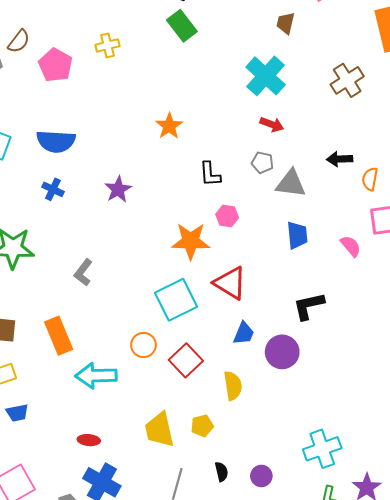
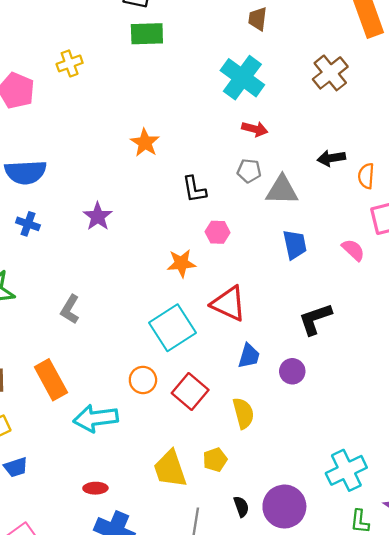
green rectangle: (182, 26) -> (147, 34), turned -48
orange star: (191, 241) -> (181, 263), size x0.7
purple circle: (282, 352) -> (292, 371), size x0.7
purple circle: (261, 476) -> (284, 507), size x1.8

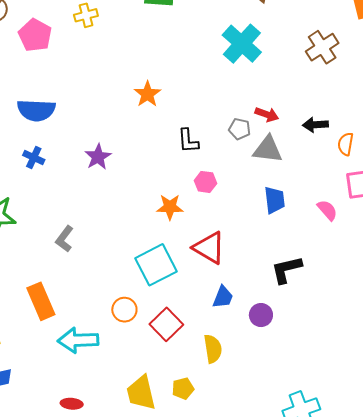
red arrow: (255, 129) -> (267, 114), moved

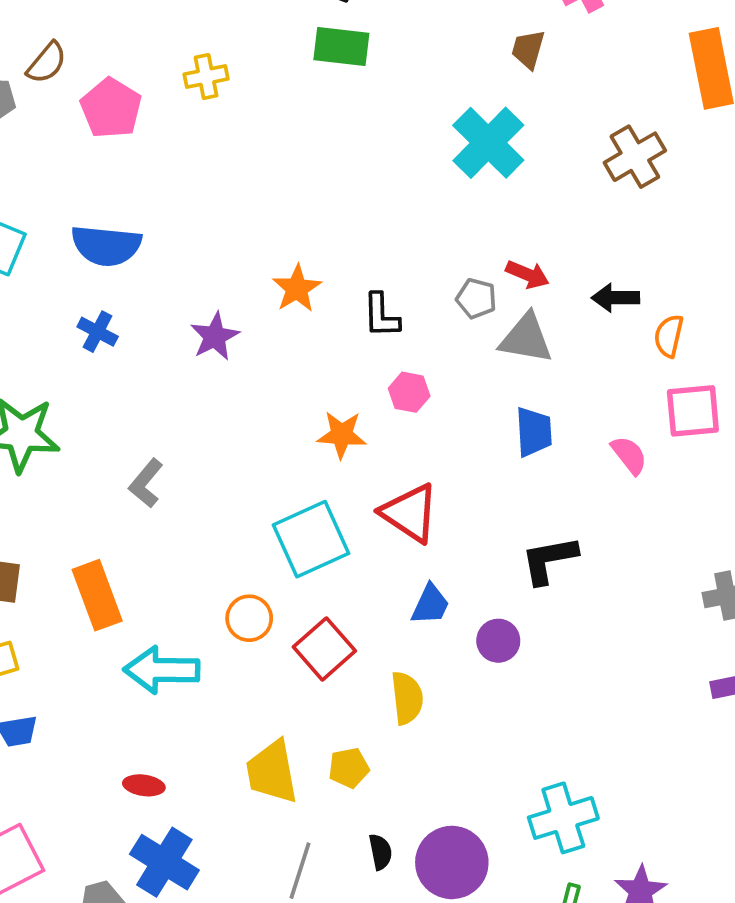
orange star: (147, 94) -> (297, 288), moved

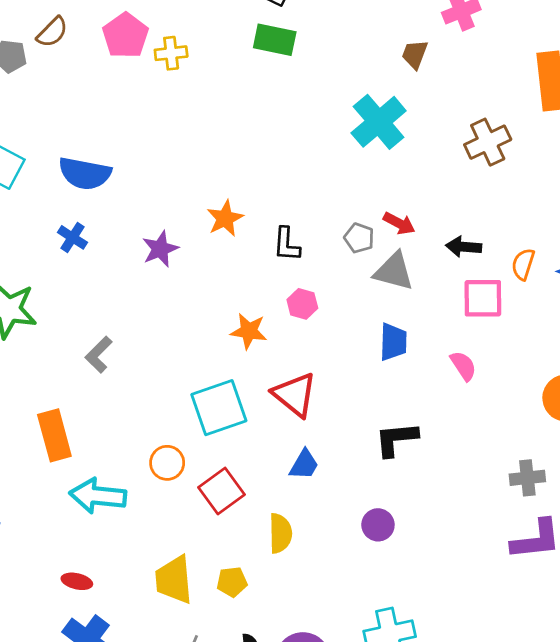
pink pentagon: (111, 108) -> (125, 36), moved
orange semicircle: (669, 336) -> (523, 264), moved
pink square: (693, 411) -> (483, 298), moved
purple circle: (498, 641) -> (378, 525), moved

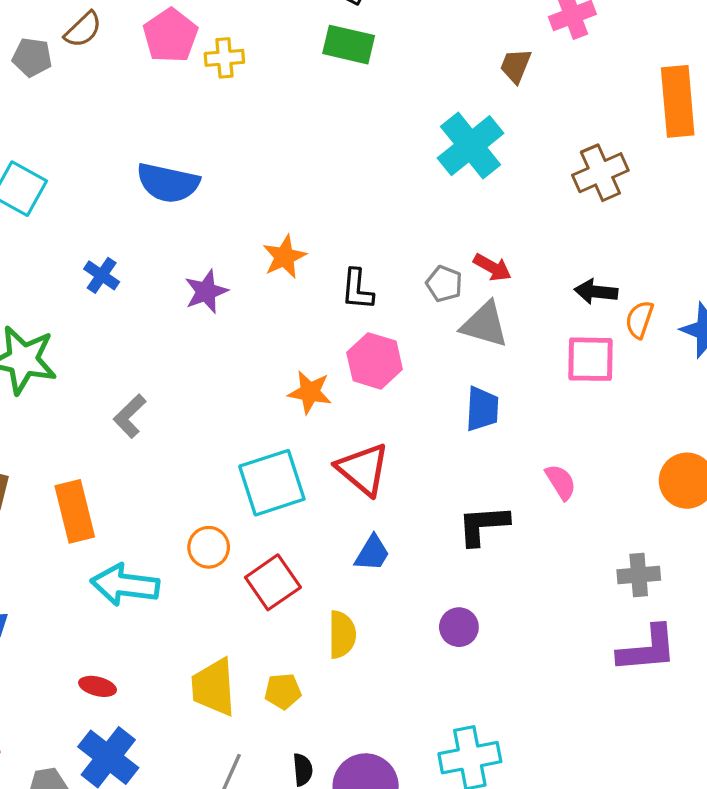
blue semicircle: (85, 173) -> (168, 183), moved
black arrow: (464, 247) -> (596, 292), moved
pink hexagon: (302, 304) -> (375, 361), size x1.5
pink semicircle: (463, 366) -> (561, 482), moved

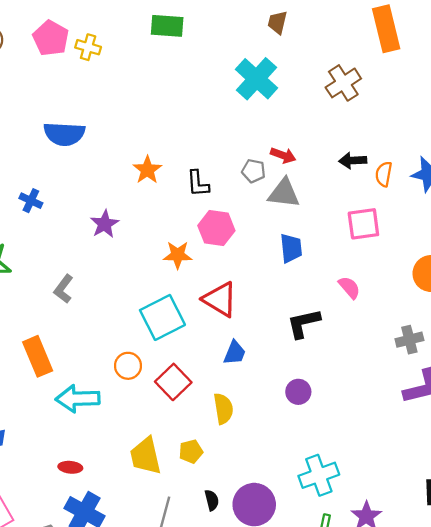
yellow cross: (224, 58) -> (88, 47), turned 30
purple star: (206, 292) -> (105, 224), moved
pink square: (590, 359) -> (363, 224), moved

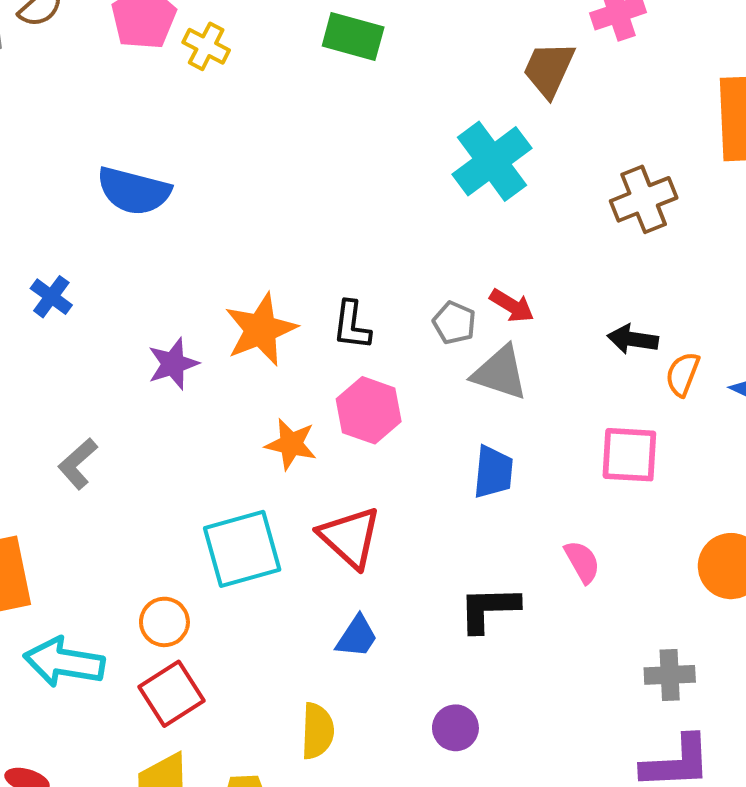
brown trapezoid: (277, 22) -> (549, 69), size x1.4
orange star: (147, 170) -> (261, 330), moved, size x1.4
red square: (173, 382) -> (172, 694), moved

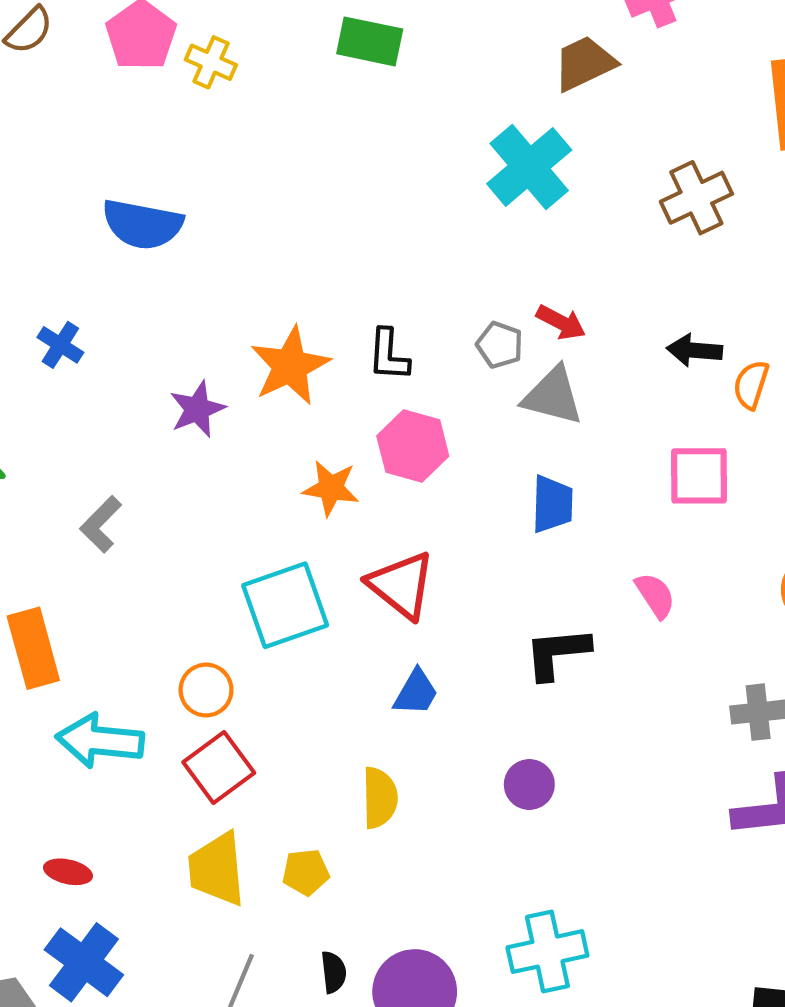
brown trapezoid: (549, 69) -> (584, 63), turned 44

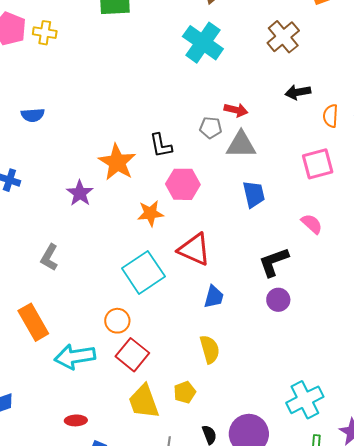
blue semicircle: (142, 224) -> (33, 115), size x0.6
black arrow: (694, 350) -> (298, 92), moved
purple circle: (529, 785) -> (278, 300), moved

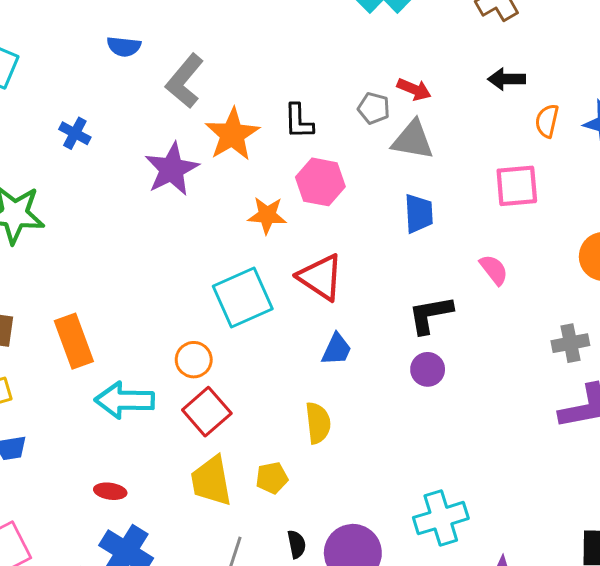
purple star: (80, 193) -> (172, 169), size x1.4
gray L-shape: (49, 257) -> (185, 81), moved, size x1.4

